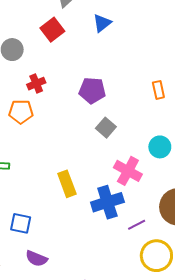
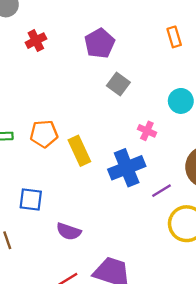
purple pentagon: (92, 90) -> (100, 43), turned -30
orange pentagon: (21, 112) -> (44, 134), moved
pink cross: (128, 171) -> (147, 131), size x0.6
purple semicircle: (36, 259) -> (69, 231), moved

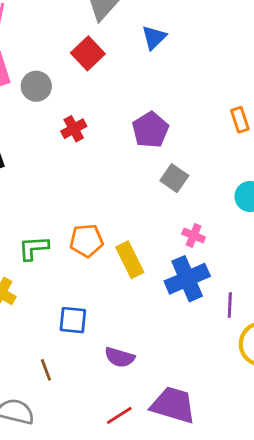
pink cross: (147, 131) -> (194, 235), moved
purple line: (161, 191) -> (230, 305), turned -54

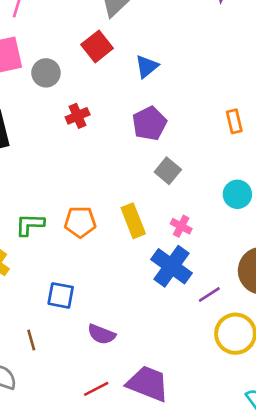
blue triangle: (154, 37) -> (147, 66), moved
yellow rectangle: (130, 260) -> (133, 221), moved
blue cross: (187, 279) -> (171, 266), turned -36
purple line: (230, 305) -> (209, 294), turned 50

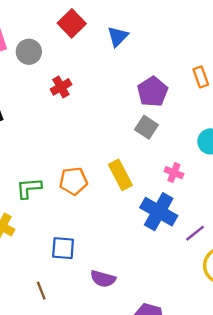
purple pentagon: (149, 123) -> (153, 92), moved
pink cross: (181, 226) -> (174, 173), moved

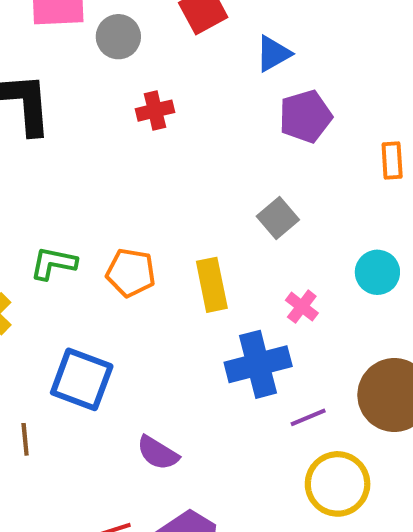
purple pentagon: (153, 92) -> (305, 116), moved
blue cross: (159, 212) -> (258, 364), turned 30
blue square: (63, 248) -> (82, 379), size x1.4
purple semicircle: (103, 279) -> (158, 453), moved

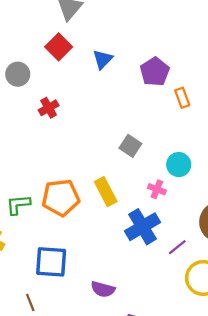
purple pentagon: (305, 116) -> (155, 72), moved
cyan circle: (377, 272) -> (179, 165), moved
orange pentagon: (131, 273) -> (61, 198), size x1.4

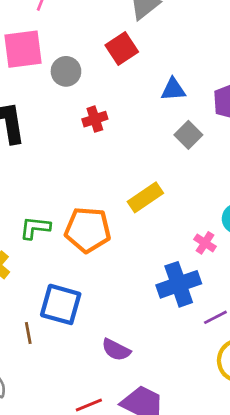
blue triangle: (103, 59) -> (173, 89), moved, turned 30
gray square: (130, 146) -> (188, 135), moved
yellow rectangle: (106, 192) -> (145, 197), moved, turned 72
brown line: (30, 302) -> (28, 333), moved

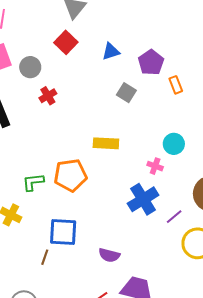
blue triangle: (173, 89) -> (111, 51), moved
red cross: (95, 119) -> (48, 96), moved
yellow rectangle: (145, 197) -> (106, 143), turned 50
brown line: (28, 333) -> (45, 257), turned 42

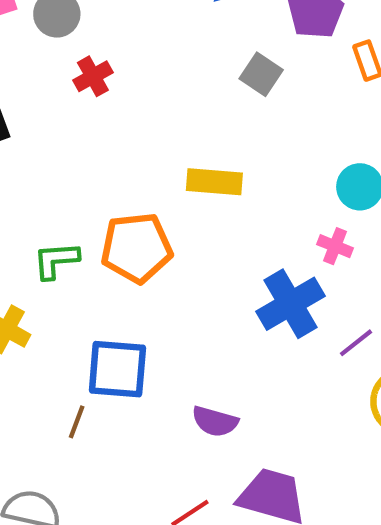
pink cross: (155, 166) -> (335, 246), moved

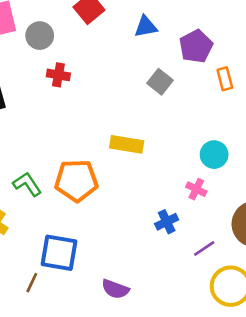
red cross: (93, 76) -> (58, 75), turned 35
green L-shape: (56, 260) -> (27, 184), turned 56
blue cross: (291, 304) -> (167, 222), size x0.6

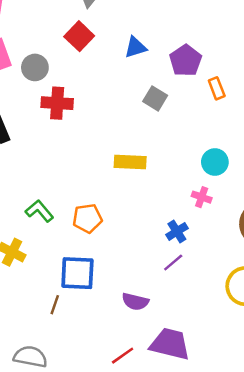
red cross: (58, 75) -> (57, 103), size x1.4
orange pentagon: (76, 181) -> (87, 218), moved, size x0.7
purple line: (204, 248) -> (173, 262), moved

